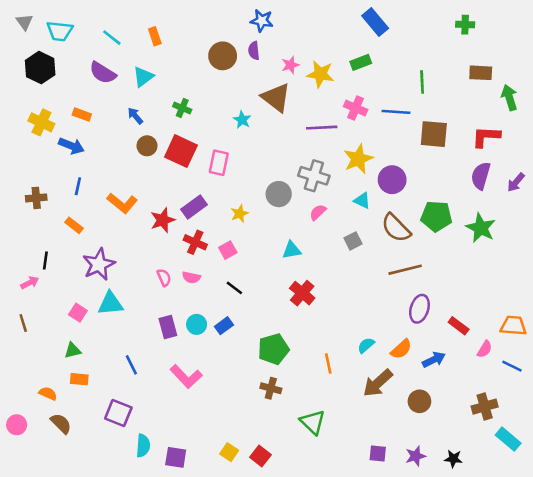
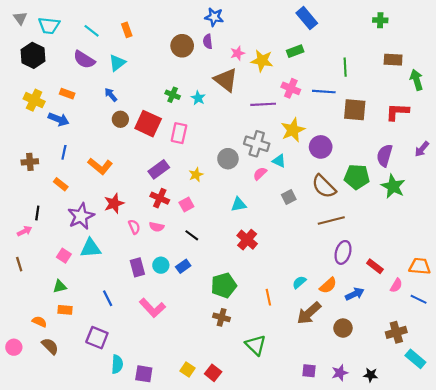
green cross: (182, 108) -> (173, 95), moved
purple semicircle: (481, 176) -> (385, 155), moved
cyan triangle: (362, 201) -> (279, 161), moved
red star: (163, 220) -> (114, 203), moved

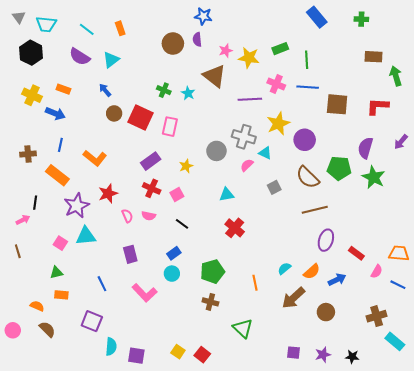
blue rectangle: (307, 18) -> (317, 17), moved
green line: (345, 67) -> (307, 60), moved
orange rectangle: (61, 184) -> (57, 175), size x1.6
cyan circle: (161, 265) -> (172, 274), moved

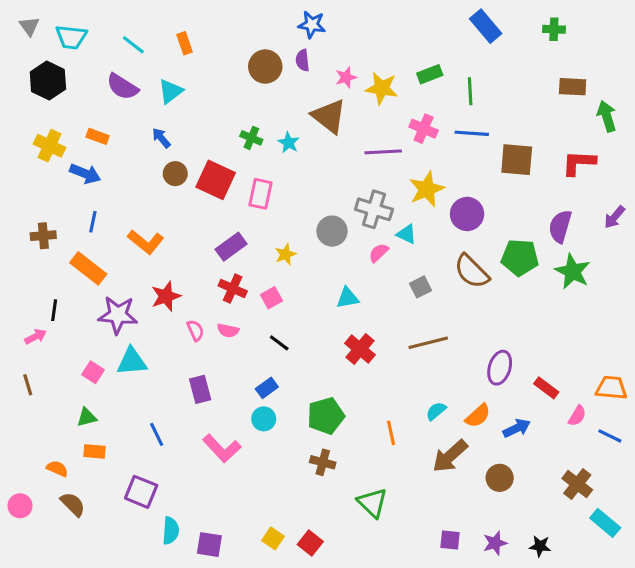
purple star: (77, 206) -> (118, 315), turned 30
brown line: (315, 210) -> (428, 343), moved
brown cross: (377, 316) -> (577, 484), turned -36

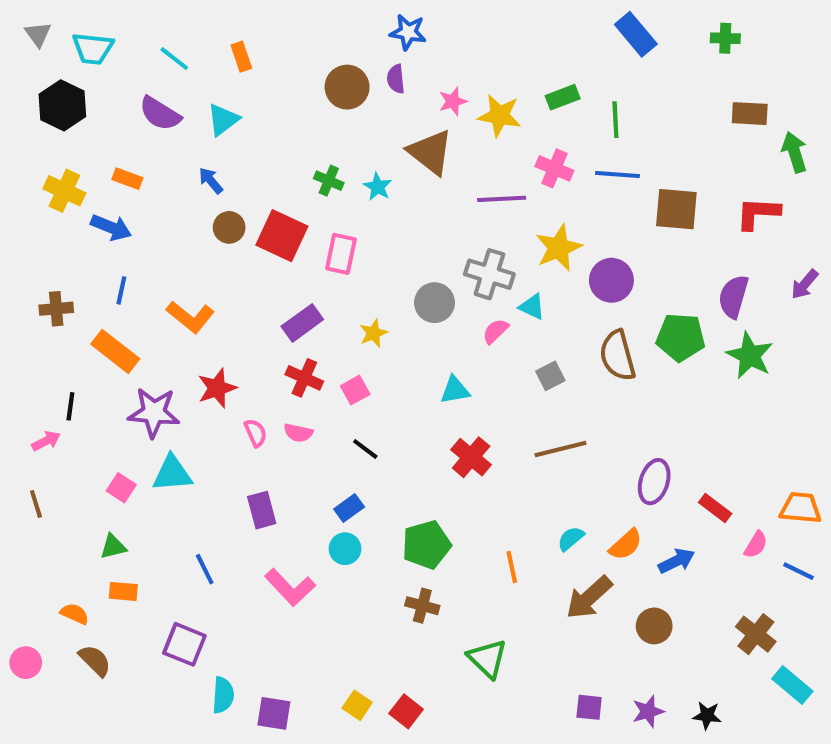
brown semicircle: (472, 271) -> (618, 356), turned 30

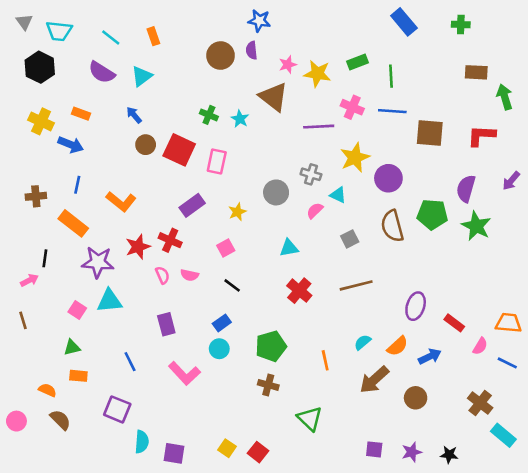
gray cross: (489, 274) -> (311, 174), size x0.7
red cross: (304, 378) -> (170, 240), moved

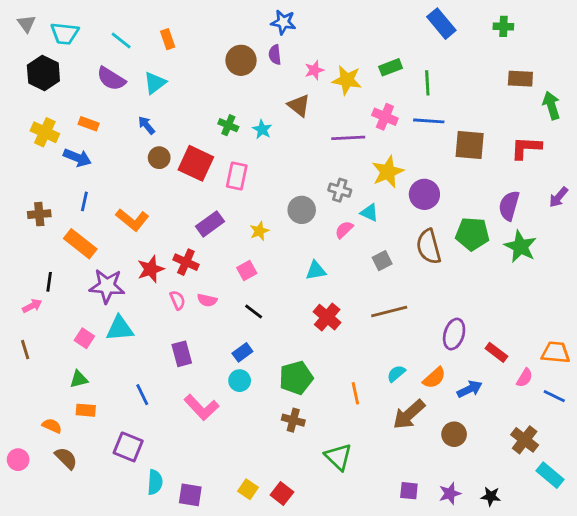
brown triangle: (273, 97) -> (299, 105), size x0.7

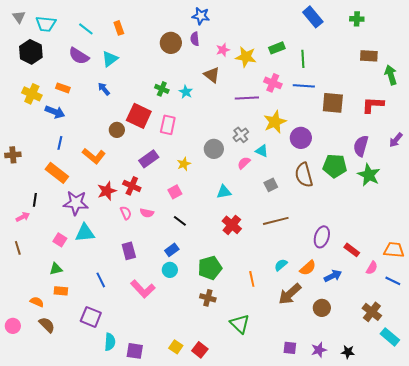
brown circle: (159, 158) -> (117, 130), moved
gray cross: (340, 190) -> (241, 135), turned 35
brown cross: (39, 214) -> (13, 155), moved

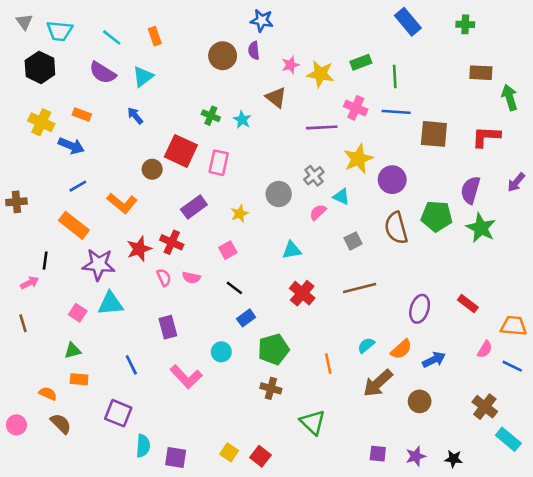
blue line: (60, 143) -> (78, 186), turned 48
blue rectangle: (172, 250) -> (246, 318), moved
red rectangle: (352, 250) -> (468, 304), moved

